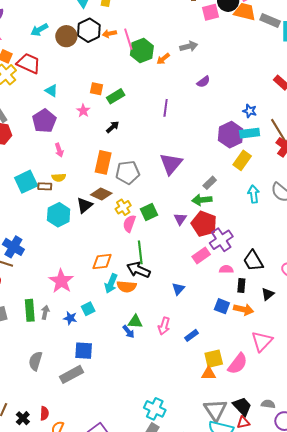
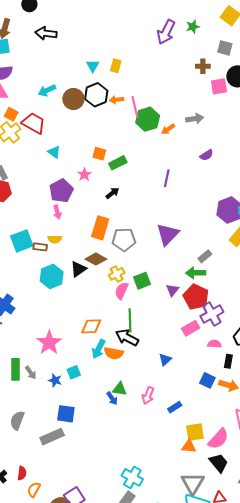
purple pentagon: (44, 121) -> (61, 191), moved
gray arrow: (45, 312) -> (31, 373), turned 128
black trapezoid: (242, 406) -> (219, 463), moved

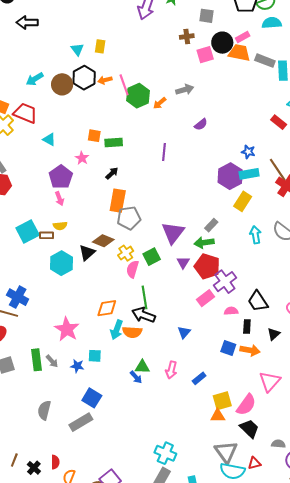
green rectangle: (118, 163) -> (114, 142), turned 30
orange rectangle: (100, 228) -> (118, 201), moved
purple triangle: (168, 234) -> (173, 233), moved
cyan square: (74, 372) -> (95, 356), turned 32
blue square: (66, 414) -> (92, 398), turned 30

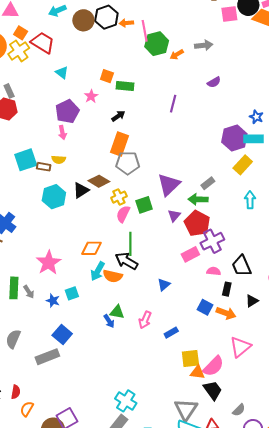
cyan square: (95, 356) -> (72, 293), turned -32
orange triangle: (218, 416) -> (198, 372), moved
gray semicircle: (278, 444) -> (239, 410), turned 120

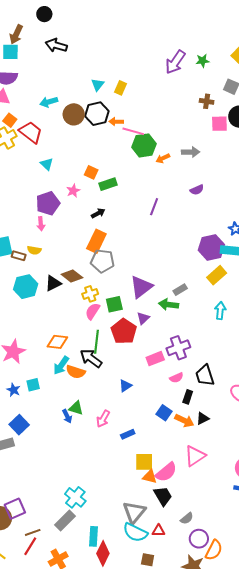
pink line: (145, 31) -> (133, 131), turned -70
green rectangle: (125, 86) -> (108, 184), turned -30
red pentagon: (197, 223) -> (124, 331), moved
pink semicircle: (214, 271) -> (176, 378), turned 144
black triangle: (252, 301) -> (203, 418), moved

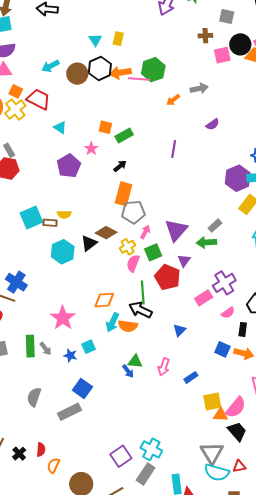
orange arrow: (116, 122) -> (120, 73), size x1.5
green hexagon: (144, 145) -> (153, 70), moved
pink arrow: (41, 224) -> (145, 232), moved, turned -136
purple square: (15, 509) -> (121, 456), moved

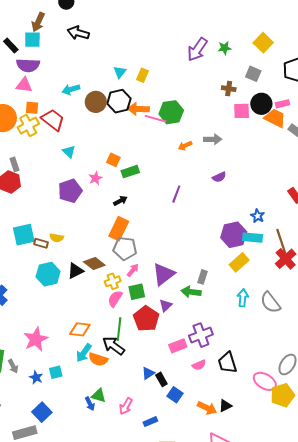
orange square: (16, 91) -> (32, 108), turned -32
gray rectangle: (215, 226) -> (203, 277), turned -40
black rectangle: (243, 329) -> (161, 379), moved, turned -48
blue square: (222, 349) -> (175, 395), moved

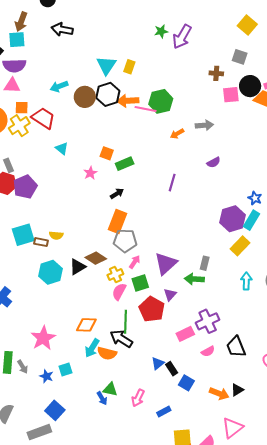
green star: (225, 48) -> (161, 31), moved
cyan triangle: (120, 72) -> (106, 65), size x1.5
purple pentagon: (70, 191) -> (25, 187), moved
cyan rectangle: (253, 238) -> (251, 220), turned -60

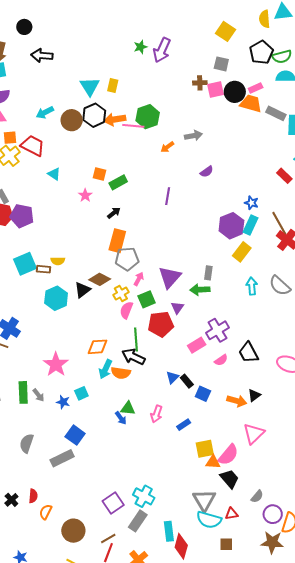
pink square: (231, 95) -> (215, 90), moved
purple pentagon: (25, 187) -> (22, 216), turned -30
red pentagon: (152, 309) -> (161, 324), turned -30

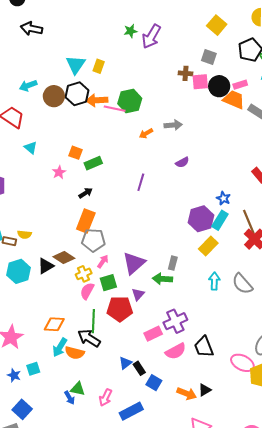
pink semicircle: (221, 360) -> (176, 351), size x1.5
blue rectangle: (184, 425) -> (131, 411), size x1.6

